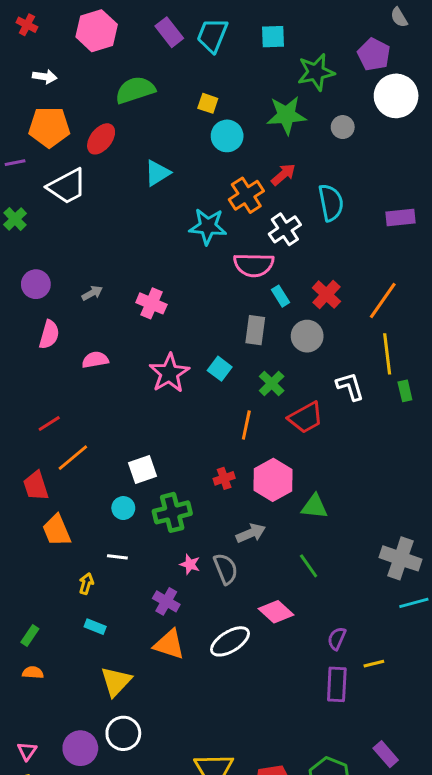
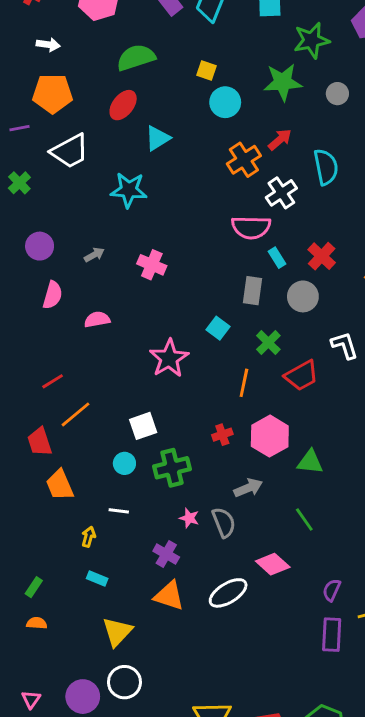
red ellipse: (101, 139) -> (123, 105), moved
cyan star: (208, 226) -> (129, 190), moved
pink star: (169, 373) -> (169, 358), moved

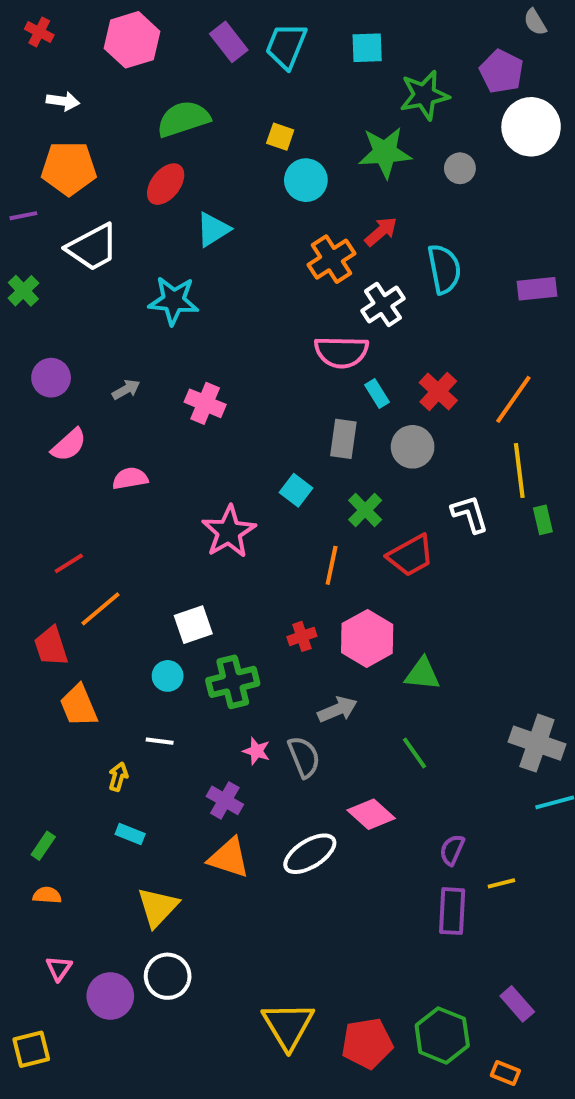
pink semicircle: (53, 295) -> (69, 445), turned 32
pink triangle: (31, 699) -> (59, 968), moved

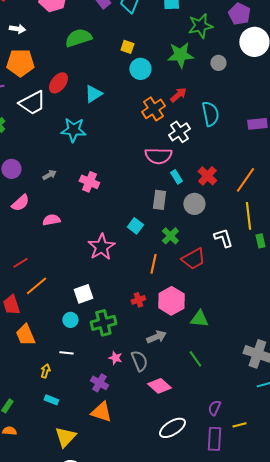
red ellipse: (166, 184) -> (58, 83), moved
pink diamond: (371, 814) -> (159, 386), moved
white ellipse: (310, 854) -> (172, 428), moved

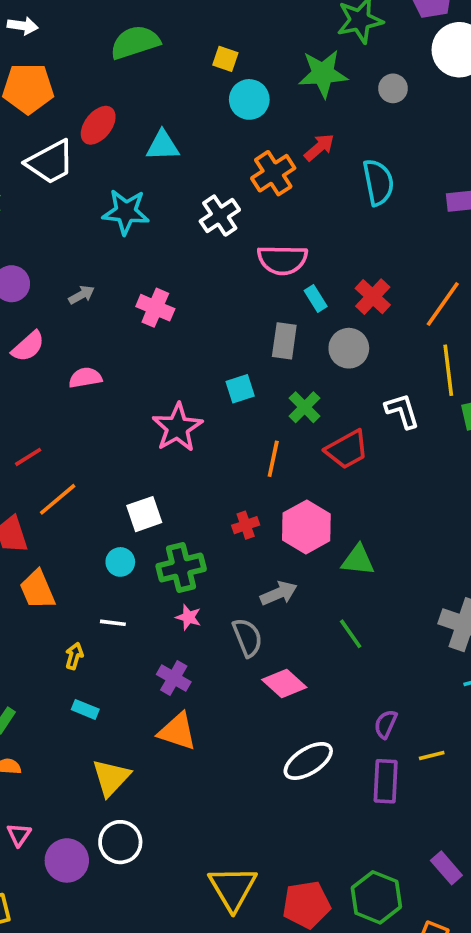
cyan triangle: (93, 94) -> (163, 146), turned 30
white cross: (179, 132) -> (220, 216), moved
cyan square: (135, 226) -> (240, 389), turned 35
pink star: (115, 358) -> (188, 617), moved

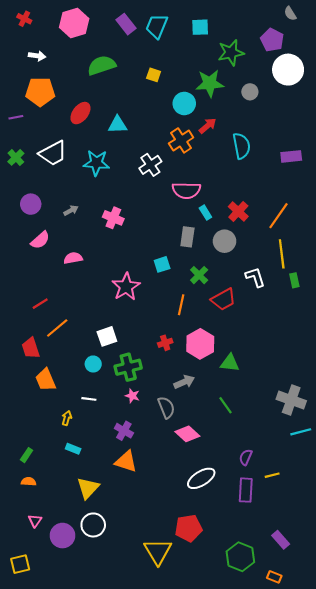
cyan circle: (249, 99) -> (184, 103), moved
white trapezoid: (50, 162) -> (53, 153), moved
red pentagon: (306, 905) -> (188, 528), moved

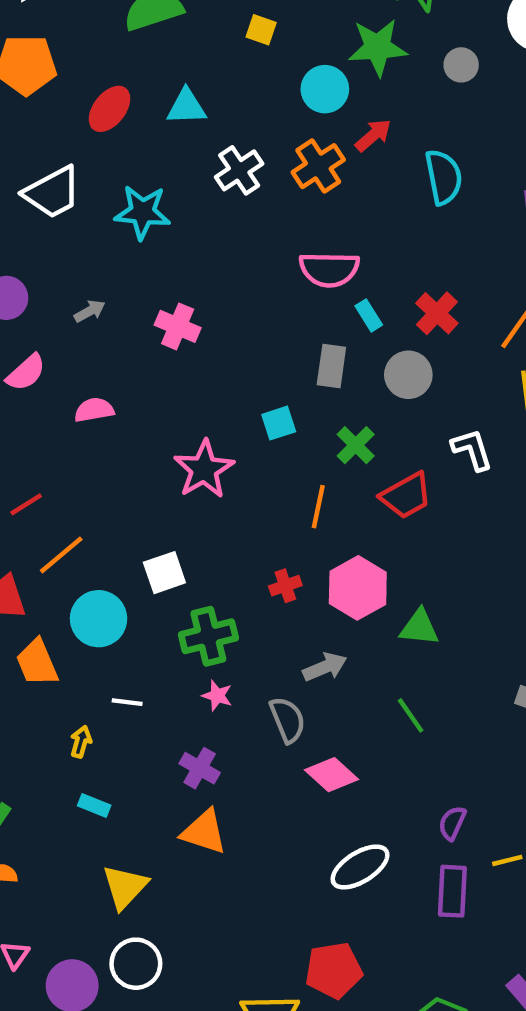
cyan triangle: (118, 125) -> (186, 107), moved
white cross: (150, 165) -> (239, 170), moved
cyan circle: (93, 364) -> (99, 619), moved, size x1.6

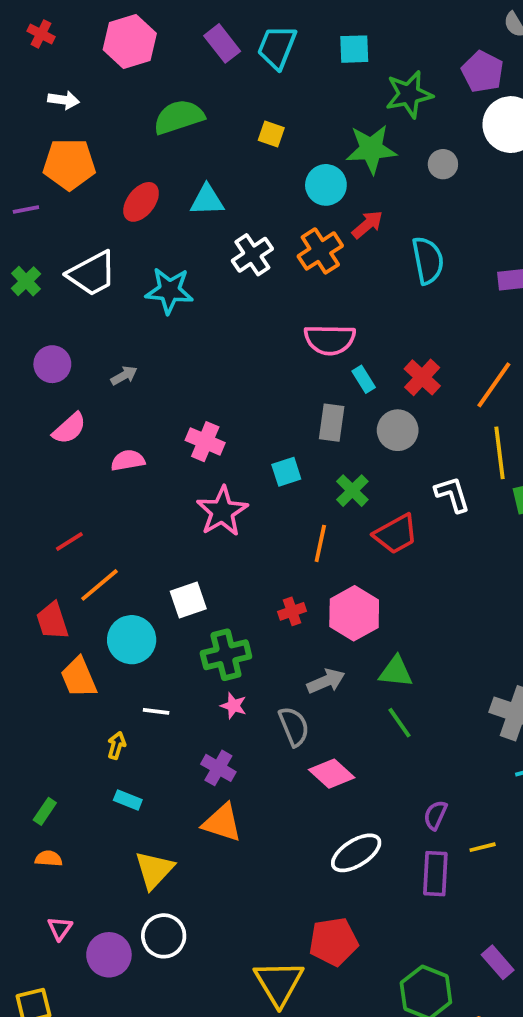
pink cross: (178, 326) -> (205, 442), moved
green triangle: (419, 627) -> (396, 672), moved

